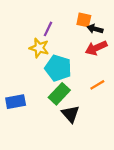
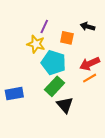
orange square: (84, 20) -> (67, 38), moved
red arrow: (96, 48) -> (90, 64), moved

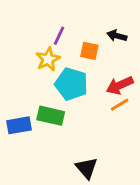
yellow star: (36, 44) -> (48, 59), turned 30
green rectangle: (55, 86) -> (51, 116), moved, turned 60
black triangle: (65, 105) -> (87, 168), moved

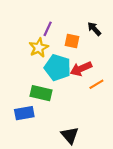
black arrow: (117, 36) -> (94, 29), turned 32
red arrow: (120, 85) -> (81, 69), moved
blue rectangle: (19, 125) -> (24, 113), moved

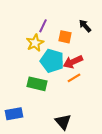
orange line: (96, 84) -> (74, 78), moved
blue rectangle: (24, 113) -> (14, 114), moved

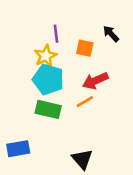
purple line: (43, 26) -> (56, 34), turned -32
cyan pentagon: (52, 61) -> (48, 79), moved
orange line: (74, 78) -> (85, 102), moved

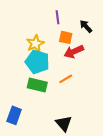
purple line: (56, 34) -> (58, 17), moved
red arrow: (95, 81) -> (74, 52), moved
blue rectangle: (18, 149) -> (14, 115), turned -60

